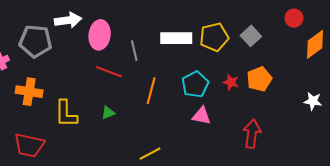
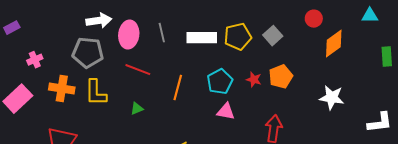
gray pentagon: (35, 41) -> (88, 53), moved
gray line: (134, 51) -> (162, 33), moved
white star: (313, 101) -> (332, 98), size x1.4
yellow L-shape: (66, 114) -> (96, 93), moved

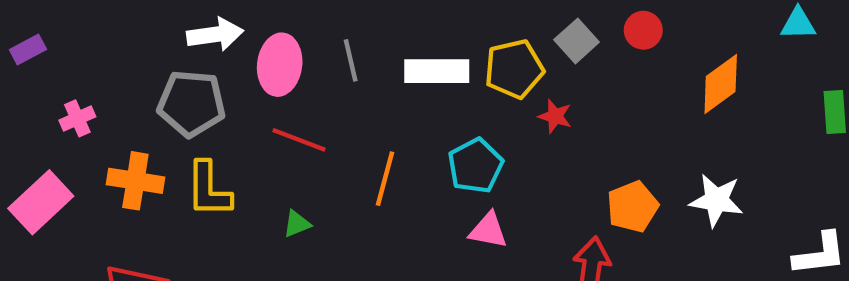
red circle: (314, 19) -> (643, 30), moved
gray square: (273, 36) -> (577, 41), moved
orange pentagon: (281, 77) -> (632, 207), moved
red star: (254, 80) -> (555, 116), moved

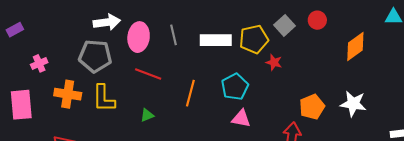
pink rectangle: (41, 202) -> (21, 105), turned -52

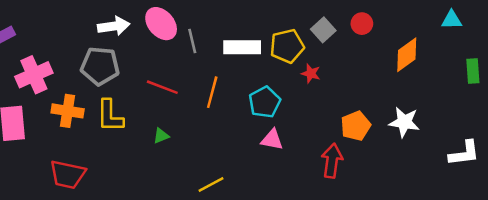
pink ellipse: (139, 37) -> (161, 24), moved, turned -48
pink cross: (39, 63) -> (34, 75), size x1.8
orange line: (190, 93) -> (212, 92), moved

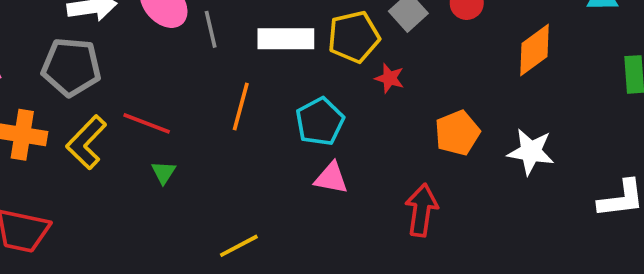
red line: (162, 87) -> (147, 123), moved
yellow L-shape: (110, 116) -> (86, 142), turned 44
orange pentagon: (356, 126) -> (457, 133), moved
green triangle: (161, 136) -> (164, 172), turned -35

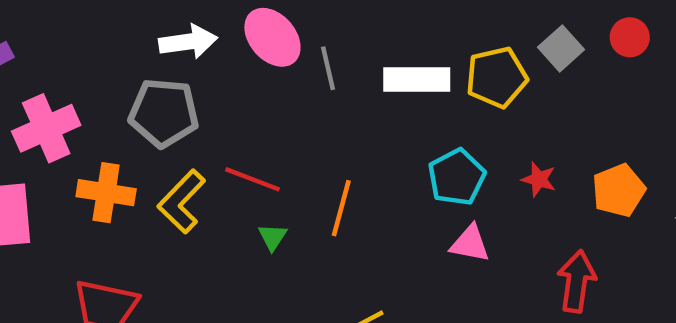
red star: (390, 78) -> (539, 179), moved
orange line: (241, 106) -> (341, 208), moved

